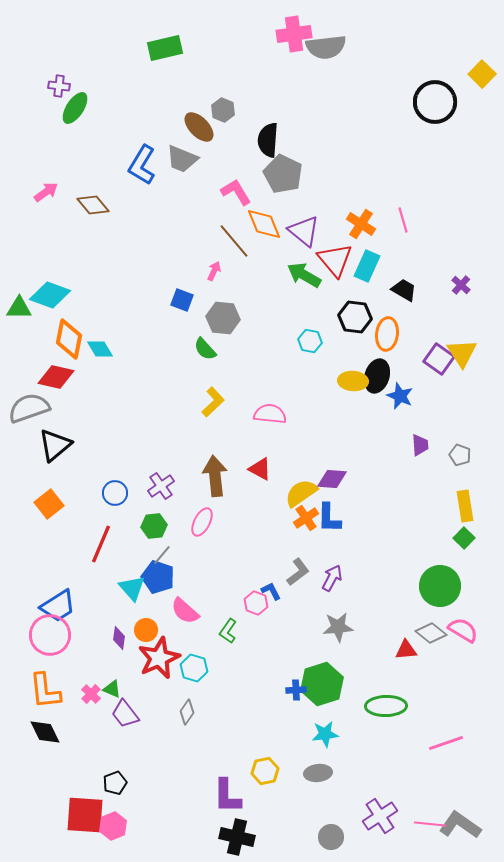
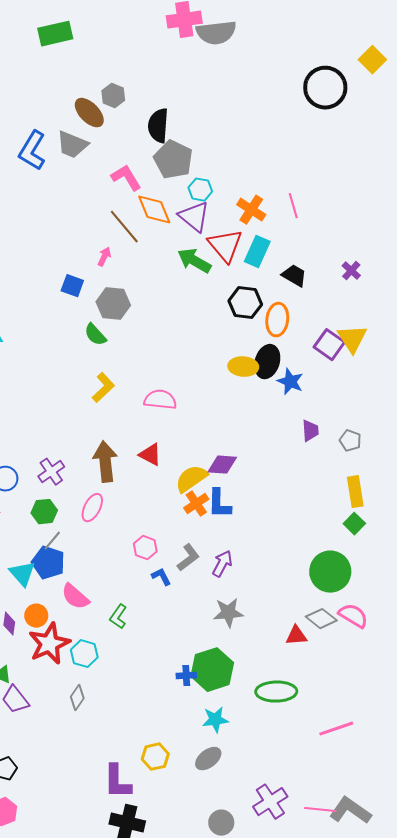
cyan hexagon: (310, 341) -> (200, 190), moved
pink hexagon: (256, 603) -> (145, 548), moved
gray ellipse: (318, 773) -> (208, 759), turned -32

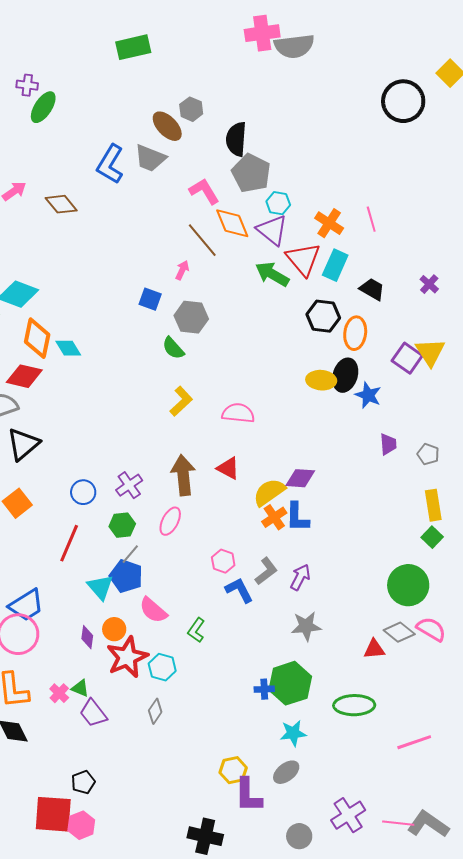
blue L-shape: (161, 577) -> (239, 590), size x1.4
purple L-shape: (117, 782) -> (248, 795), moved

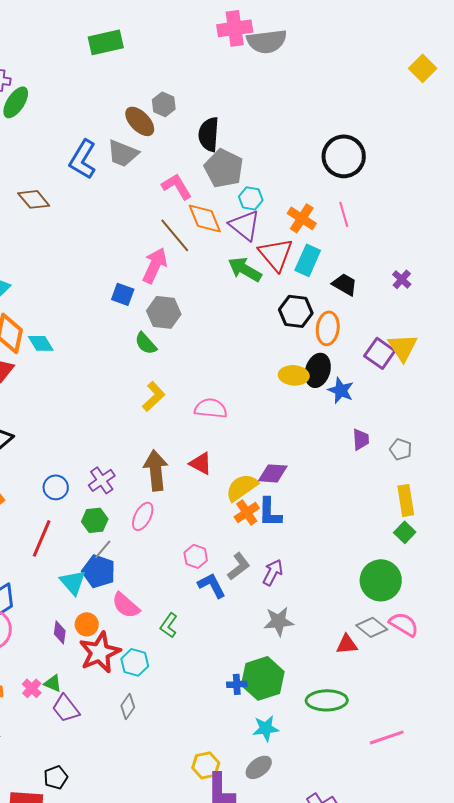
black circle: (403, 101) -> (344, 156), moved
pink arrow: (182, 270) -> (155, 265), size x1.8

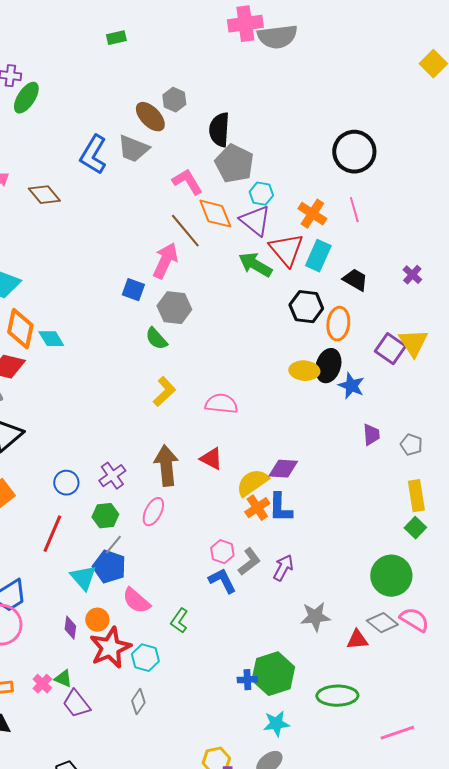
green rectangle: (106, 42) -> (116, 38), size x0.6
pink hexagon: (196, 556) -> (222, 552), moved
gray star: (279, 621) -> (315, 617), moved

